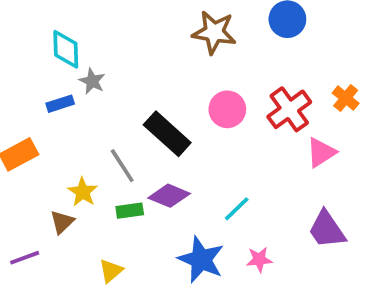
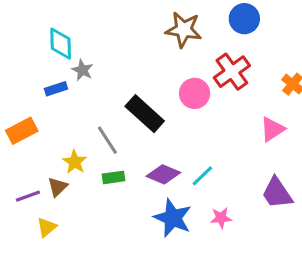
red cross: (289, 109) -> (232, 72), moved
purple diamond: (169, 196) -> (163, 174), moved
purple line: (25, 258) -> (28, 196), moved
yellow triangle: (111, 271) -> (47, 227), moved

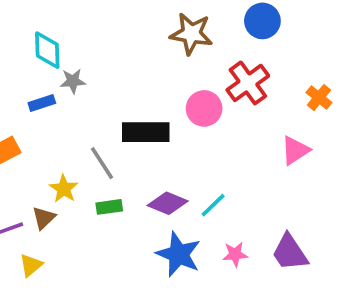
gray star: (82, 70) -> (73, 81), turned -30
black rectangle: (145, 114) -> (146, 132), turned -42
purple trapezoid: (277, 193) -> (290, 252), moved

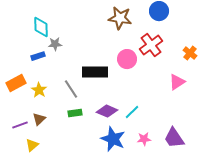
yellow star: (64, 189) -> (39, 90), moved

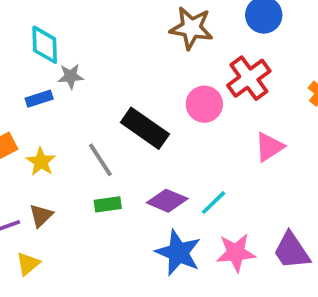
black rectangle: (95, 72) -> (145, 128), turned 35
pink triangle: (177, 82) -> (269, 147), moved
pink star: (144, 139) -> (236, 253), size x1.5

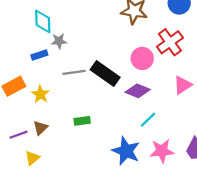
gray line: (100, 160) -> (74, 72), moved, turned -65
purple diamond: (167, 201) -> (138, 91), moved

